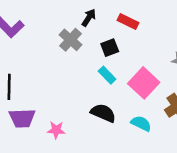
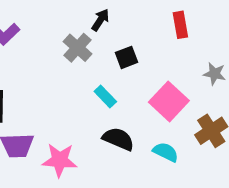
red rectangle: (128, 22) -> (180, 25), moved, turned 54
cyan rectangle: (107, 75) -> (105, 97), moved
pink star: (56, 130) -> (60, 160), size x1.5

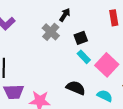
cyan rectangle: (105, 97) -> (84, 57), moved

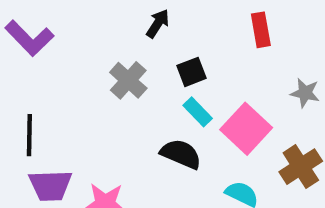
gray cross: (51, 32) -> (128, 80), moved
black semicircle: (76, 88) -> (181, 154), moved

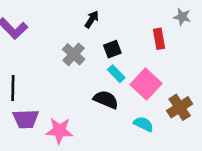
red rectangle: (261, 30) -> (159, 39), moved
gray star: (305, 93) -> (182, 17), moved

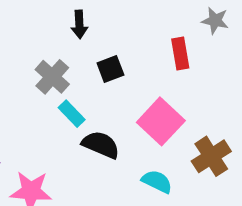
black arrow: (92, 19) -> (79, 24), turned 144
cyan rectangle: (116, 74) -> (72, 114), moved

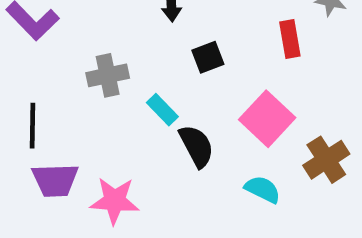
gray cross: (52, 77) -> (108, 75), moved, turned 36
black semicircle: (101, 145) -> (196, 146), turned 39

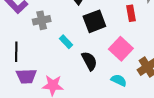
black square: (208, 57) -> (94, 21), size x1.6
gray cross: (108, 75) -> (42, 20), moved
cyan rectangle: (162, 110) -> (66, 42), moved

